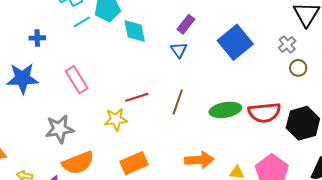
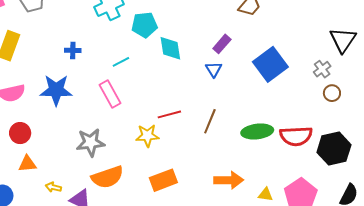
cyan line: (82, 22) -> (121, 62), moved

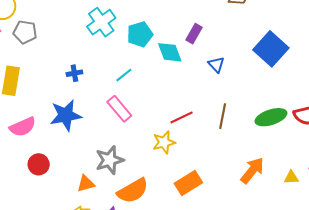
purple rectangle: (222, 44) -> (194, 34), moved
orange triangle: (27, 164) -> (86, 184), moved
orange arrow: (229, 180) -> (252, 170), turned -40

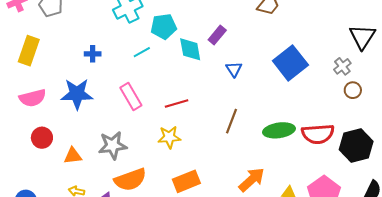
cyan line: (124, 75) -> (142, 52), moved
red line: (182, 117) -> (177, 104), moved
orange triangle: (86, 184) -> (73, 156), moved

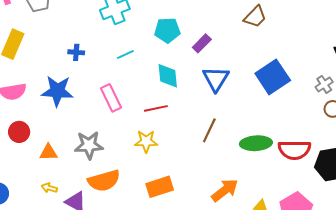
cyan pentagon: (164, 26) -> (167, 30), moved
cyan diamond: (190, 49) -> (168, 76), moved
blue triangle: (234, 69) -> (216, 79), size x1.6

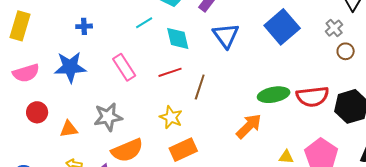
cyan line: (125, 54) -> (144, 23), moved
brown line: (209, 130) -> (200, 87), moved
yellow star: (146, 141) -> (171, 117), moved, turned 30
orange arrow: (225, 190) -> (249, 126), moved

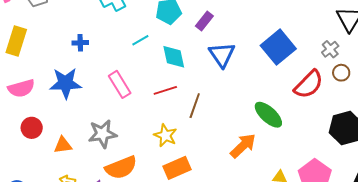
green ellipse: (274, 95) -> (268, 115), turned 52
red semicircle: (312, 97) -> (309, 84), moved, turned -40

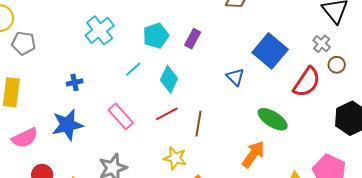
blue triangle: (222, 55) -> (235, 77), moved, size x0.7
cyan diamond: (174, 57) -> (169, 79), turned 48

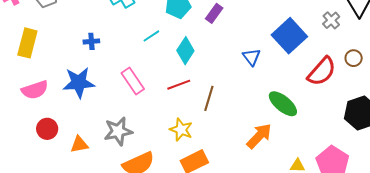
gray cross: (322, 44) -> (331, 20), moved

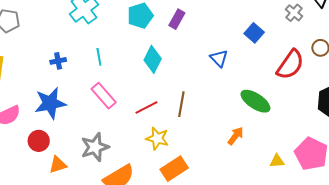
cyan line: (151, 36) -> (99, 57), moved, turned -60
blue square: (289, 36) -> (254, 33), size x0.6
red line: (179, 85) -> (146, 107), moved
red circle: (47, 129) -> (39, 141), moved
orange arrow: (259, 136) -> (236, 136), size x0.7

